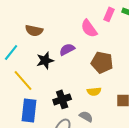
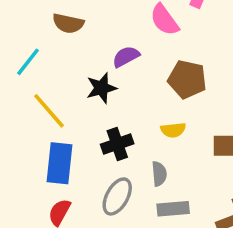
black star: (45, 60) -> (101, 88), moved
gray semicircle: (86, 116) -> (159, 174), turned 56

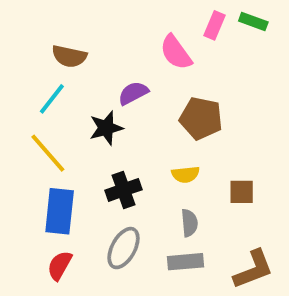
cyan line: (28, 62) -> (52, 99), moved
gray semicircle: (159, 174) -> (189, 223), moved

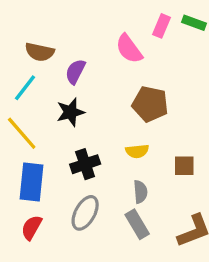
purple semicircle: (133, 93) -> (75, 72), moved, turned -35
gray rectangle: (185, 262) -> (137, 224), turned 64

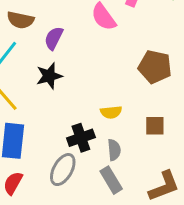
brown pentagon: (150, 104) -> (155, 67), moved
black cross: (85, 164) -> (81, 138), moved

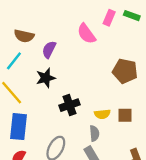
yellow semicircle: (111, 112) -> (102, 114), moved
black cross: (81, 138) -> (69, 105), moved

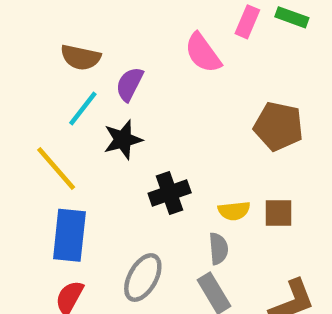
cyan line: (14, 61) -> (83, 109), moved

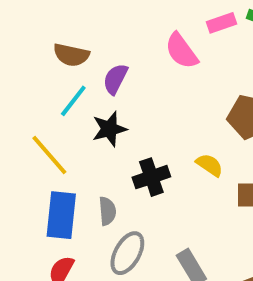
pink rectangle: (247, 22) -> (221, 23), turned 48
yellow semicircle: (234, 211) -> (209, 165), moved, turned -140
gray semicircle: (218, 249) -> (107, 211), moved

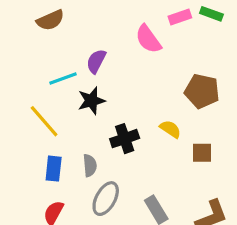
brown semicircle: (71, 55) -> (50, 20), moved, turned -36
cyan line: (73, 101) -> (63, 79), turned 32
blue rectangle: (61, 215) -> (54, 169), size x0.7

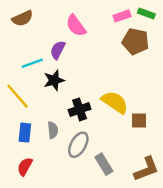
pink semicircle: (148, 39) -> (76, 26), moved
brown pentagon: (202, 91) -> (135, 41), moved
yellow semicircle: (170, 129) -> (115, 102), size x1.6
gray ellipse: (106, 199) -> (78, 145), moved

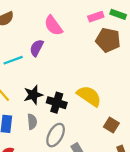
black star: (54, 80) -> (33, 95), moved
black cross: (80, 109) -> (57, 103), turned 36
brown square: (139, 120) -> (111, 125), moved, turned 32

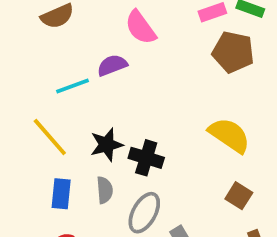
purple semicircle: (37, 48) -> (112, 65), turned 42
yellow semicircle: (89, 96) -> (229, 135), moved

